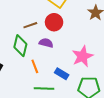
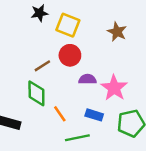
purple semicircle: (46, 43) -> (87, 79), moved

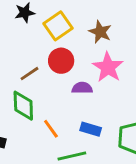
yellow square: (68, 25) -> (58, 26), turned 35
brown star: (117, 32) -> (100, 32), moved
pink star: (114, 88) -> (108, 67), moved

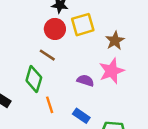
red circle: (61, 61) -> (55, 29), moved
brown line: (29, 74) -> (47, 55), turned 49

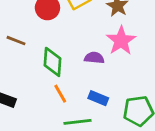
brown line: (47, 55) -> (16, 41), moved
green diamond: (34, 79) -> (52, 62), moved

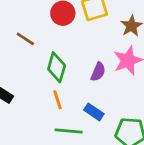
purple semicircle: (94, 58) -> (98, 72), turned 96

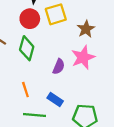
green diamond: (57, 67) -> (27, 48), moved

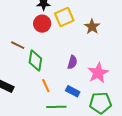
green diamond: (27, 48) -> (35, 60), moved
pink star: (83, 57) -> (98, 73), moved

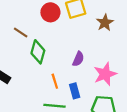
orange line: (46, 86) -> (55, 81), moved
blue rectangle: (73, 91) -> (75, 91), turned 40

